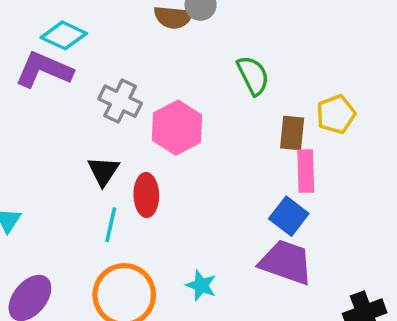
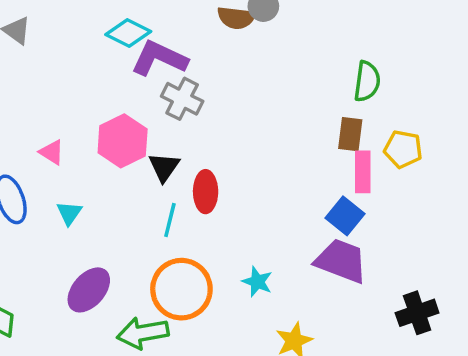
purple L-shape: (44, 70) -> (159, 58), moved
green semicircle: (253, 75) -> (367, 81), moved, turned 33
yellow pentagon: (336, 114) -> (403, 149), moved, turned 30
pink hexagon: (177, 128) -> (123, 141), moved

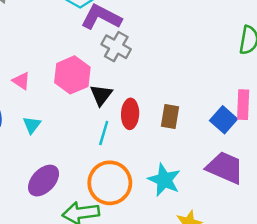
brown rectangle: (350, 134) -> (170, 117), moved
blue square: (345, 216) -> (224, 120), moved
cyan star: (257, 282) -> (164, 180), size x1.5

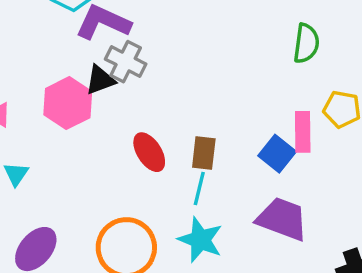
black triangle: (101, 95) -> (100, 80), moved, turned 35
red ellipse: (130, 114) -> (149, 152), turned -32
cyan line: (104, 133) -> (199, 189), moved

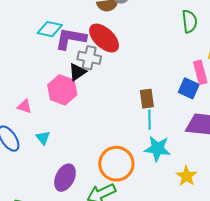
red ellipse: (149, 152) -> (104, 38), moved, size x1.4

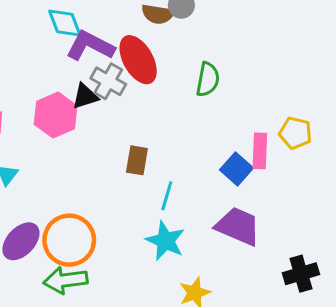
green semicircle: (189, 21) -> (208, 79), moved
cyan diamond: (50, 29) -> (65, 23), turned 40
brown rectangle: (147, 99) -> (137, 160), moved
orange circle: (116, 164) -> (69, 240), moved

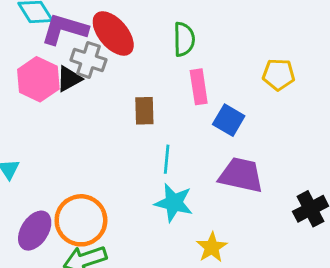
pink hexagon: (56, 115) -> (38, 79), moved
pink rectangle: (260, 151) -> (199, 87), moved
brown rectangle: (137, 160) -> (144, 111), moved

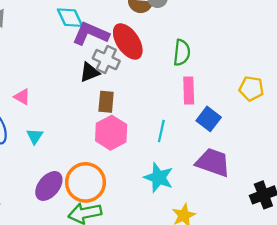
pink hexagon: (38, 79) -> (111, 133), moved
brown rectangle: (144, 111) -> (106, 102), moved
cyan line: (167, 159) -> (161, 131), moved

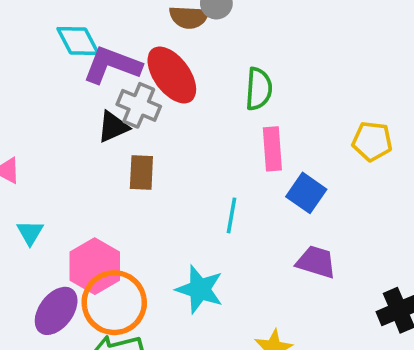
pink hexagon: (111, 133) -> (95, 266), moved
purple trapezoid: (213, 162) -> (316, 262), size x0.7
cyan star: (159, 178) -> (200, 289), moved

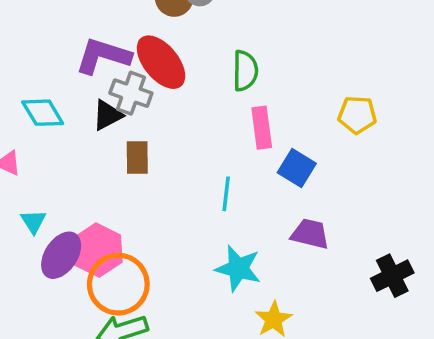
cyan diamond: (78, 41) -> (43, 113), moved
cyan star: (200, 289) -> (238, 268), moved
purple ellipse: (56, 311) -> (61, 255), moved

